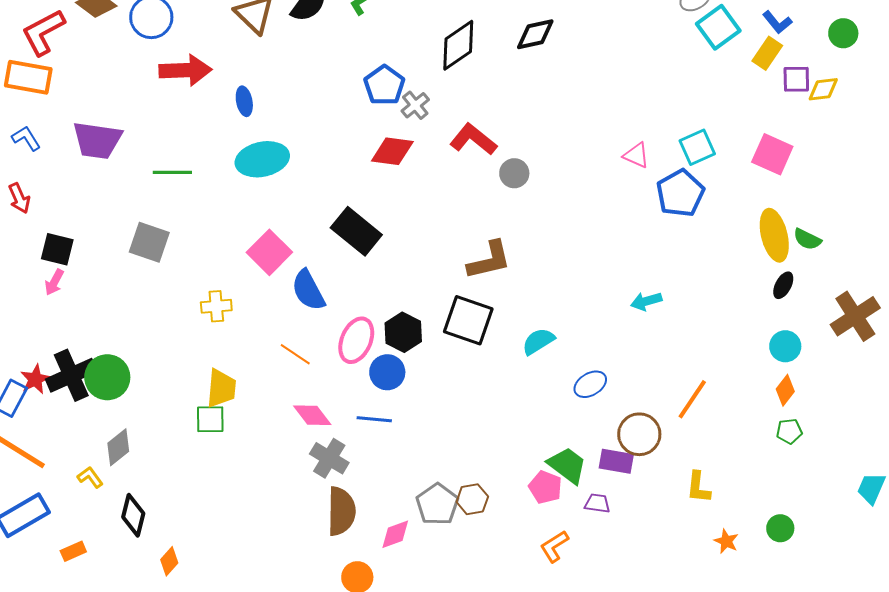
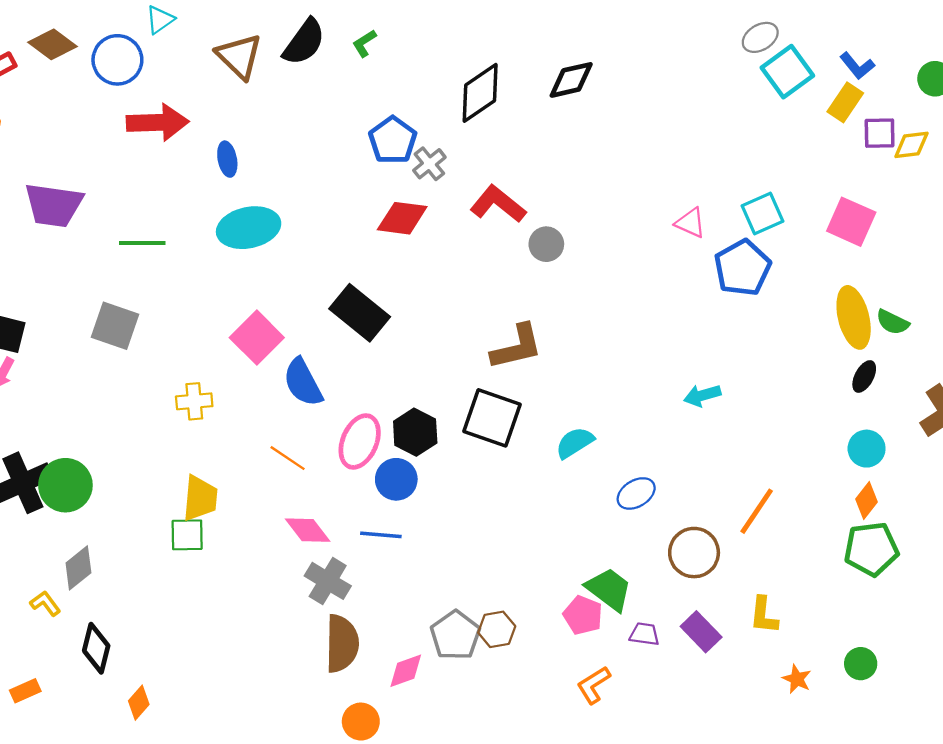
green pentagon: (789, 431) -> (871, 549), size x1.8
purple rectangle: (616, 461) -> (701, 632), moved, turned 36

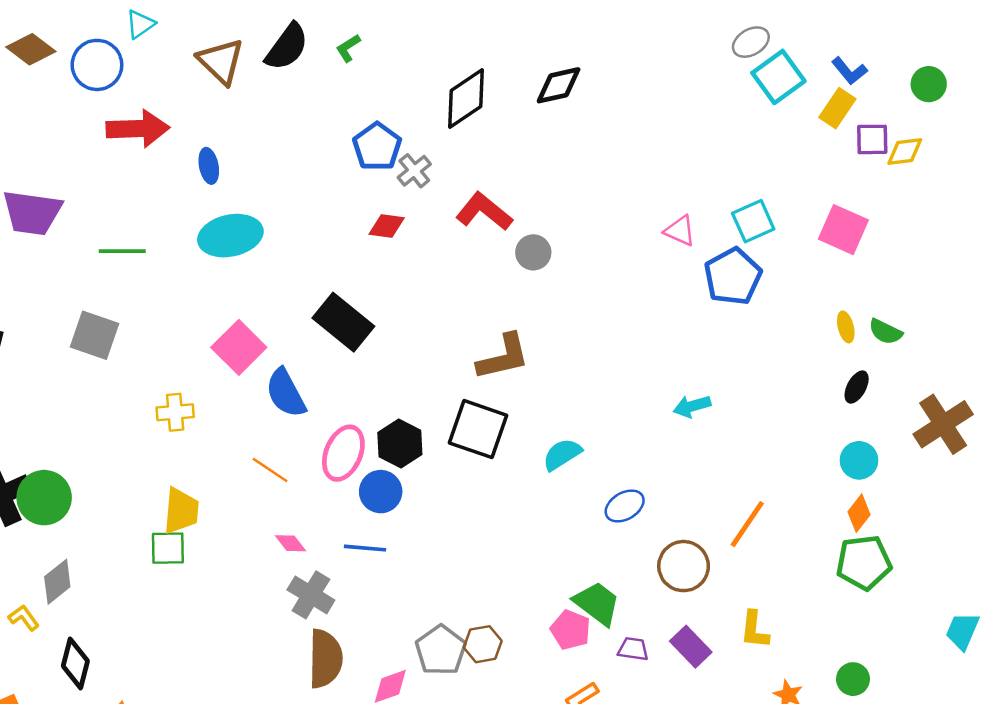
red diamond: (402, 218) -> (387, 226), size x0.7
yellow ellipse: (854, 317) -> (846, 327), size x0.5
pink diamond: (308, 530) -> (291, 543), size x0.7

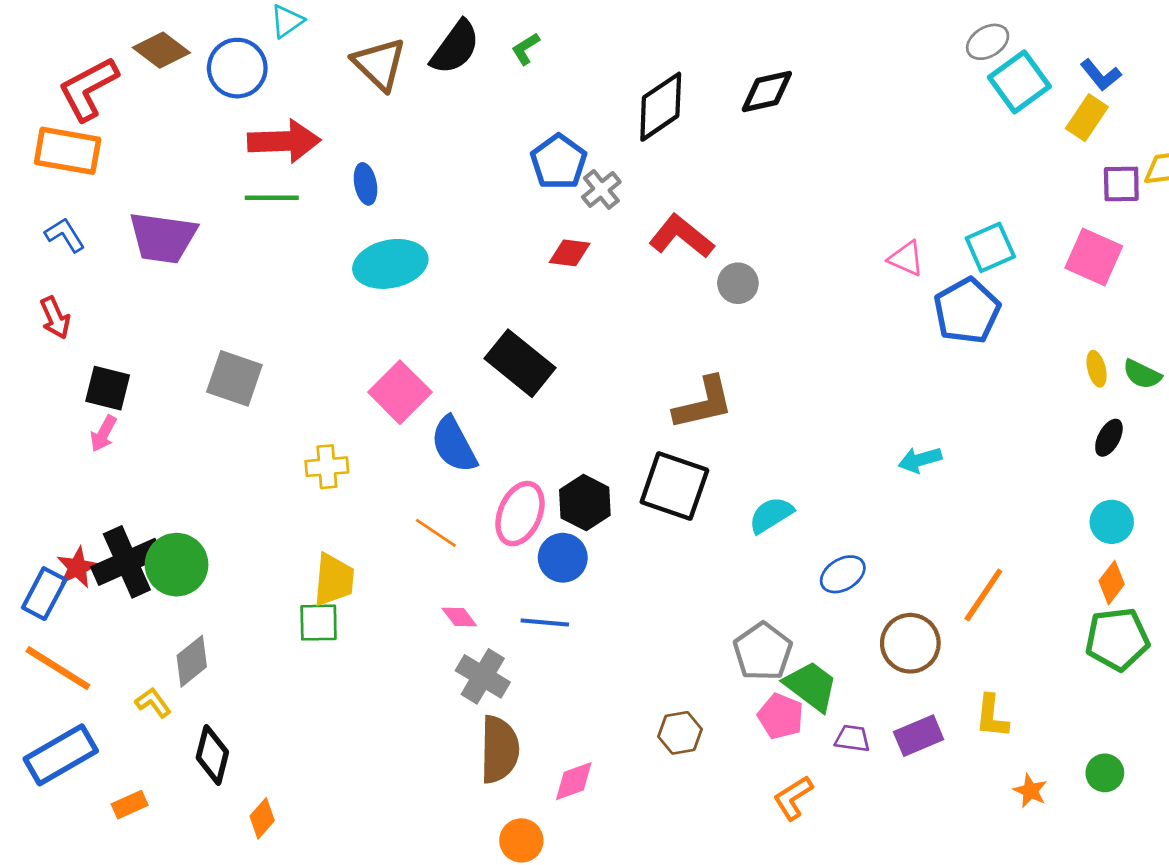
purple square: (872, 139) -> (1121, 184), moved
green line: (122, 251) -> (272, 198), moved
purple rectangle: (691, 647) -> (919, 736), turned -69
gray pentagon: (441, 650) -> (763, 652), moved

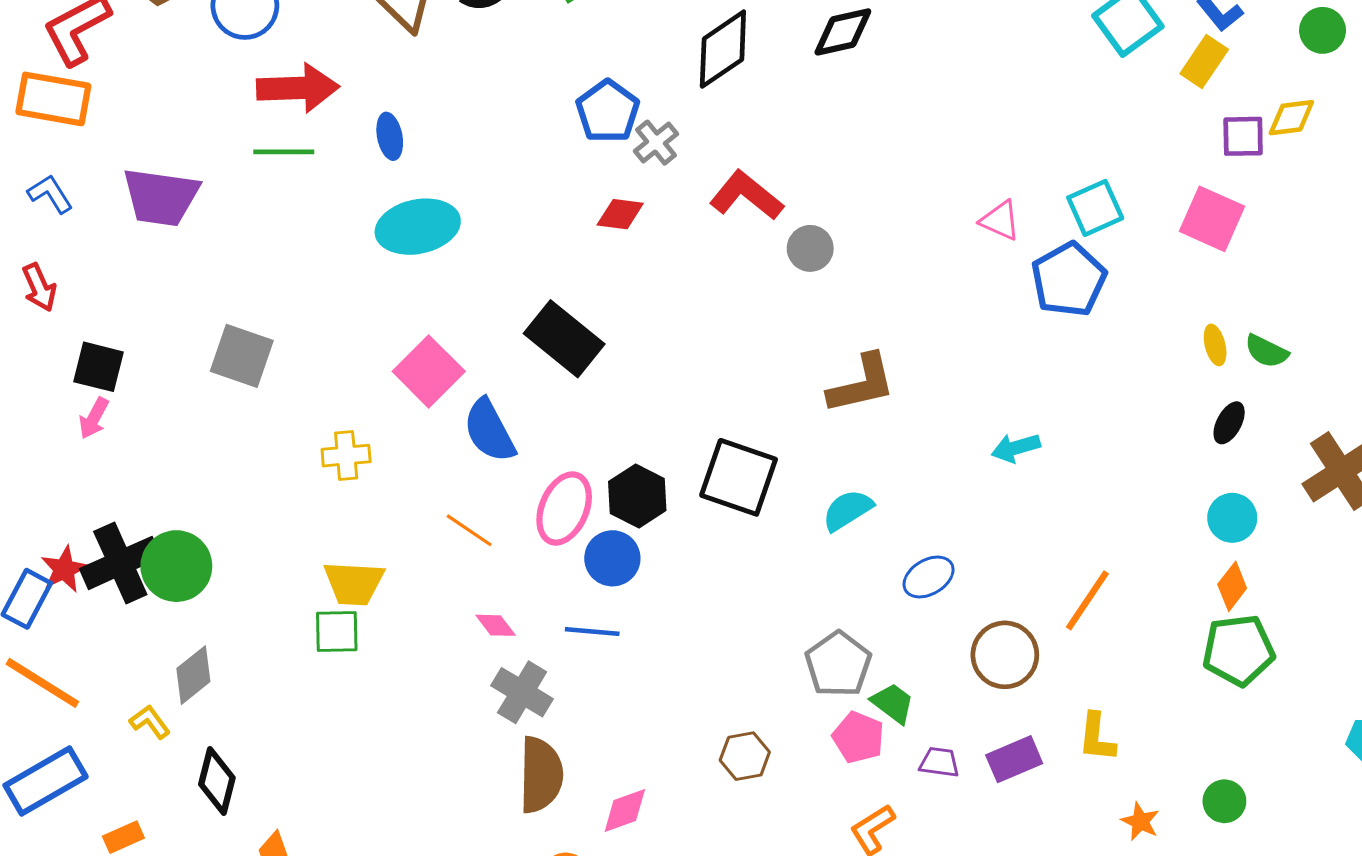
brown L-shape: (703, 403) -> (862, 384), moved
yellow trapezoid: (334, 580) -> (354, 583), turned 88
green trapezoid: (811, 686) -> (893, 703), size x0.7

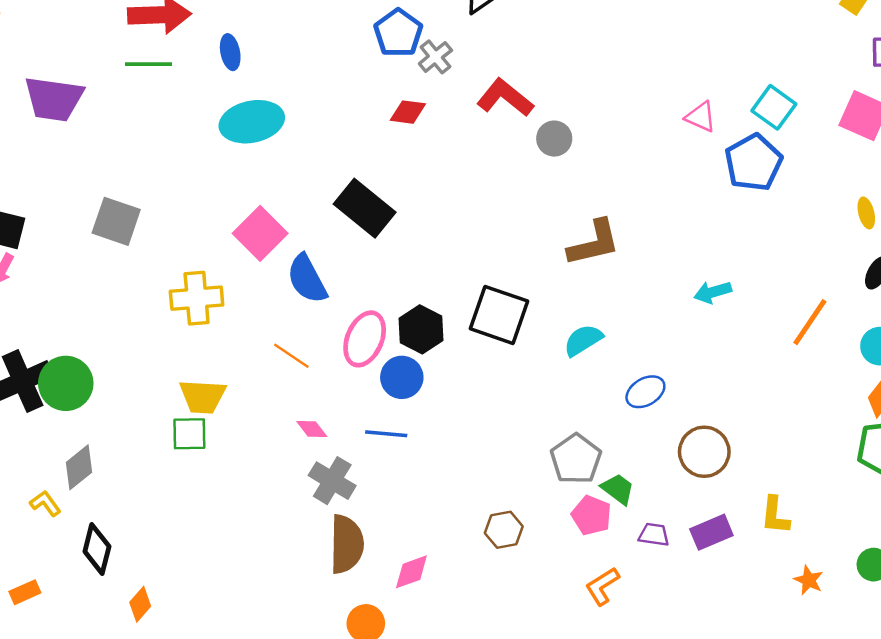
cyan square: (1095, 208) -> (774, 107), turned -30
yellow cross: (346, 456) -> (197, 298), size x1.4
orange line: (1087, 600) -> (810, 322), moved

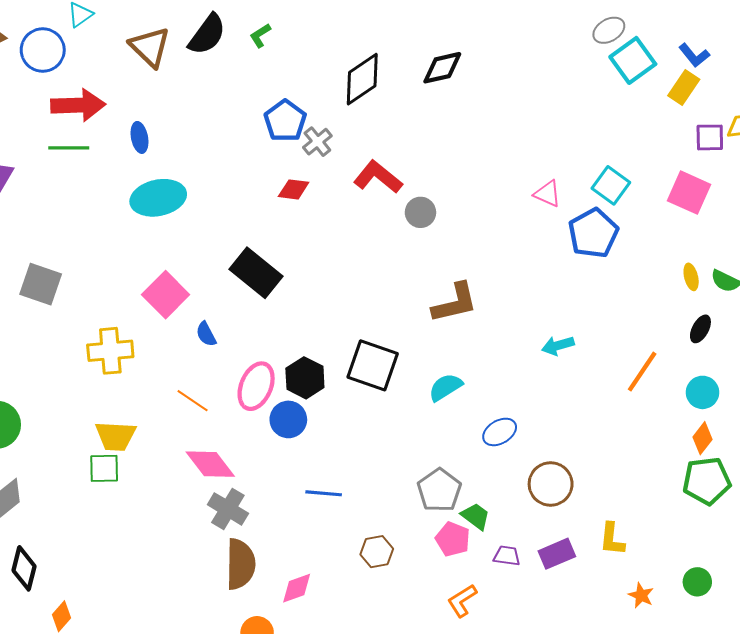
blue semicircle: (307, 279) -> (206, 334), size x0.6
pink diamond: (312, 429) -> (210, 464), size x1.8
blue line: (386, 434) -> (324, 493), moved

